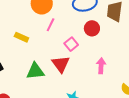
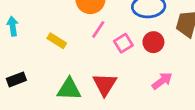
pink square: (71, 44) -> (123, 43), moved
pink arrow: (101, 66) -> (162, 81), moved, turned 42

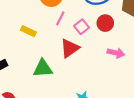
pink arrow: (162, 81) -> (116, 53), turned 56
red triangle: (105, 84) -> (70, 48), moved, turned 30

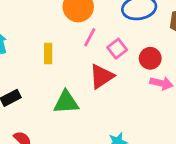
red circle: (105, 23) -> (150, 58), moved
yellow rectangle: (28, 31) -> (48, 54), turned 64

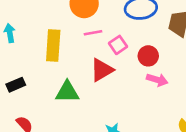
pink line: (90, 37) -> (93, 33), turned 48
yellow rectangle: (48, 54) -> (53, 45), size x1.6

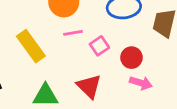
yellow rectangle: (53, 45) -> (31, 46), turned -40
red triangle: (102, 70) -> (89, 86), moved, turned -45

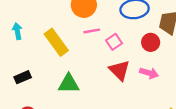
red circle: (131, 58) -> (151, 42), moved
red triangle: (89, 86) -> (120, 70), moved

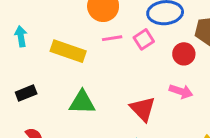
yellow rectangle: (56, 42) -> (68, 51), turned -36
pink square: (114, 42) -> (144, 39), moved
red triangle: (120, 70) -> (143, 109), moved

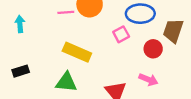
pink line: (112, 38) -> (66, 12), moved
yellow rectangle: (68, 51) -> (77, 52), moved

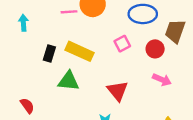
pink square: (121, 34) -> (122, 44), moved
black rectangle: (21, 71) -> (49, 54), moved, turned -56
pink arrow: (148, 80) -> (162, 80), moved

